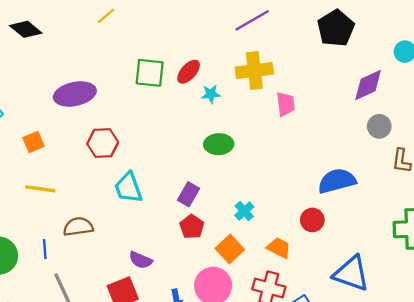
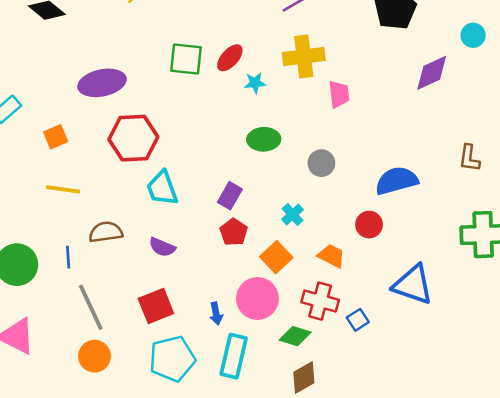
gray circle: (379, 126) -> (321, 163), moved
red hexagon: (103, 143) -> (133, 138), size x1.4
purple semicircle: (141, 260) -> (162, 247), moved

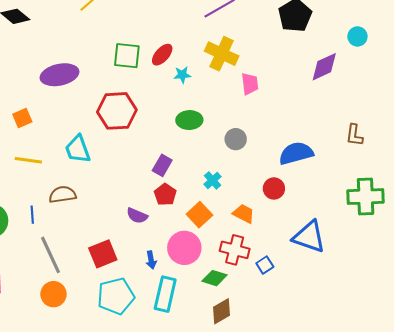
yellow cross: (304, 57) -> (222, 54), turned 32
red hexagon: (133, 138) -> (117, 111), moved
cyan trapezoid: (162, 188) -> (78, 149), moved
purple semicircle: (162, 247) -> (137, 216), moved

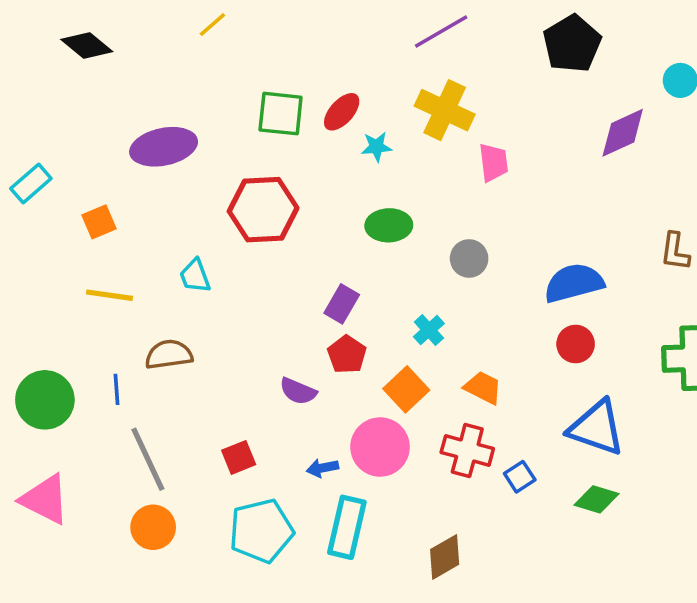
cyan trapezoid: (78, 149) -> (195, 276), size x0.7
red circle: (274, 188) -> (576, 344), moved
red square: (103, 254) -> (239, 457), size x0.7
blue arrow: (151, 260) -> (322, 468), turned 90
green diamond: (215, 278) -> (596, 499), moved

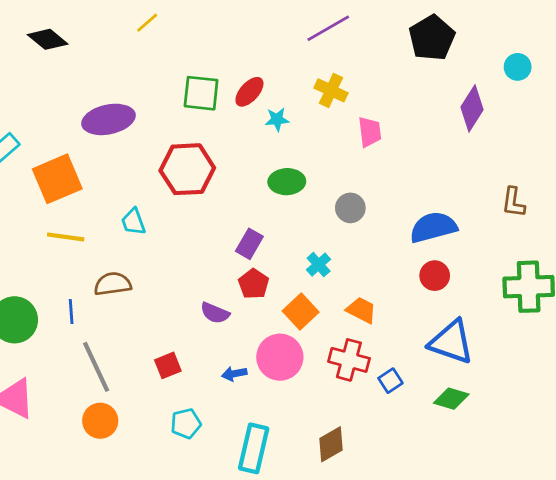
yellow cross: (445, 110) -> (331, 90), size x0.7
purple diamond: (623, 133) -> (472, 108), turned -33
orange square: (99, 222) -> (57, 179), size x1.8
cyan rectangle: (347, 527) -> (254, 448), moved
cyan pentagon: (261, 531) -> (186, 424), size x0.6

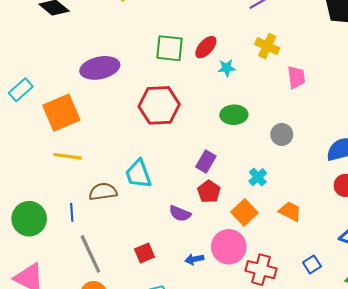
cyan trapezoid: (133, 222) -> (138, 174), moved, size x1.4
red cross: (349, 360) -> (261, 270), moved

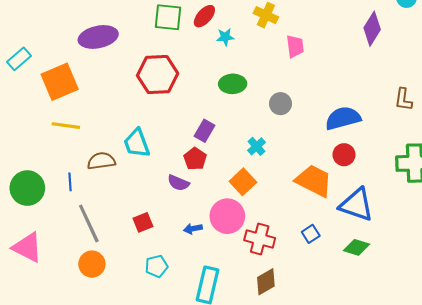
red pentagon: (209, 192) -> (195, 159), moved
orange trapezoid: (290, 211) -> (314, 181), moved, size x1.6

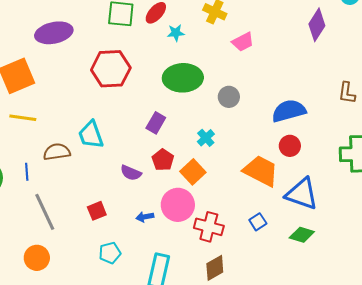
pink trapezoid: (295, 46) -> (243, 42), turned 70
green ellipse: (233, 84) -> (183, 78), size x1.5
red pentagon: (195, 159) -> (163, 160), moved
orange circle: (92, 264) -> (37, 258), moved

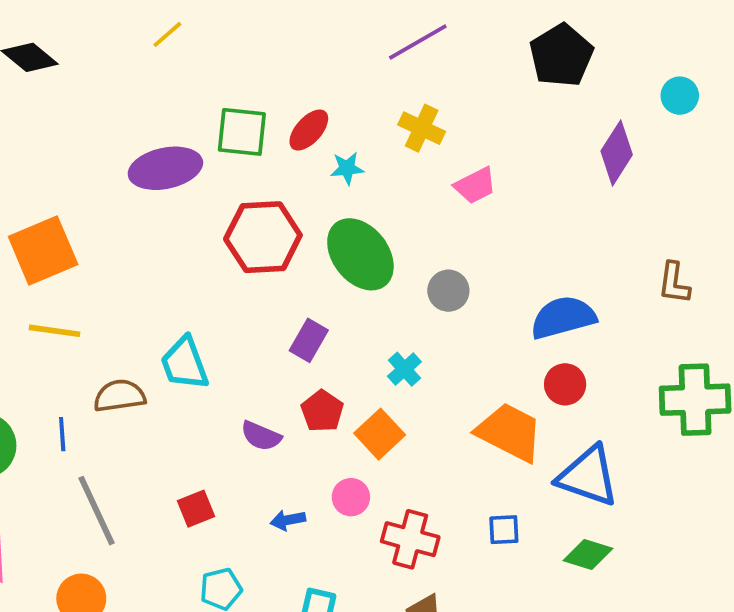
purple ellipse: (54, 33) -> (165, 168), moved
red hexagon: (111, 69) -> (263, 237), moved
green ellipse: (183, 78) -> (360, 254), turned 54
pink circle: (178, 205) -> (351, 497), size x0.6
blue square: (258, 222) -> (504, 530), turned 30

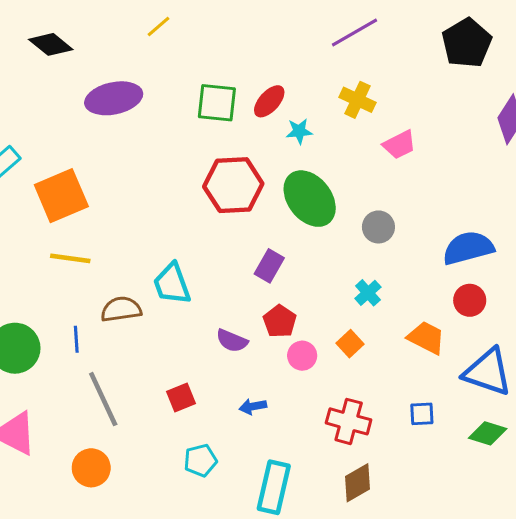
purple ellipse: (165, 168) -> (114, 98), moved
cyan cross: (404, 369) -> (368, 293), moved
orange trapezoid: (510, 432) -> (426, 338), size x0.7
orange square: (380, 434) -> (350, 344), moved, size x0.7
pink circle: (351, 497) -> (302, 356), moved

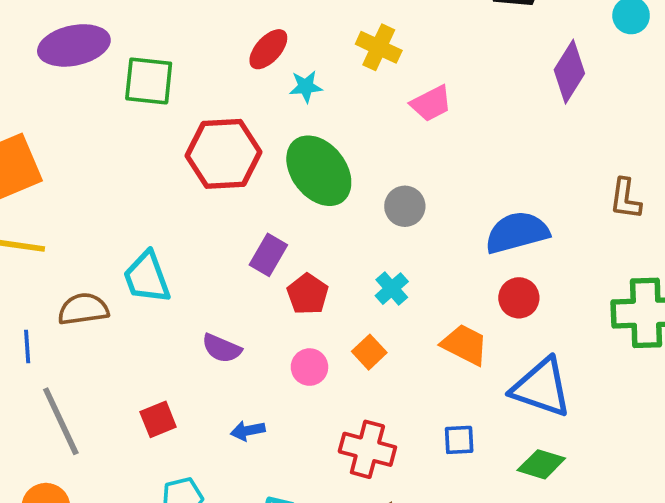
green square: (217, 103) -> (149, 81), moved
red pentagon: (280, 321) -> (308, 294), moved

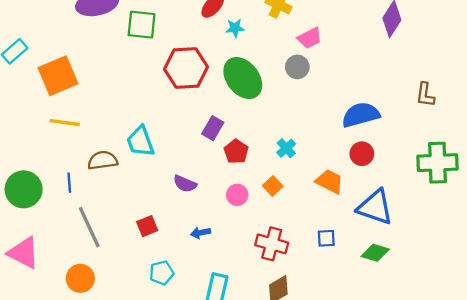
gray circle: (405, 206) -> (297, 67), moved

